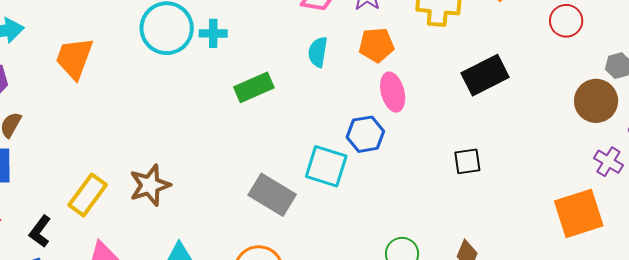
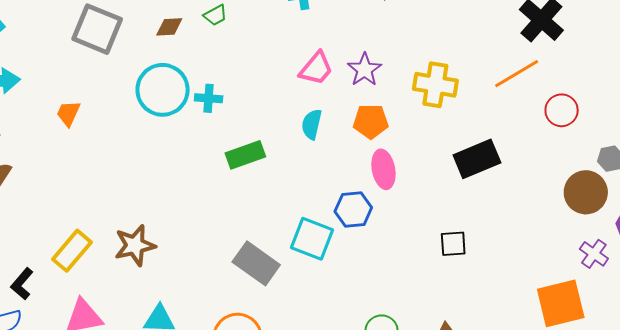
orange trapezoid: (74, 58) -> (68, 113), size x0.6

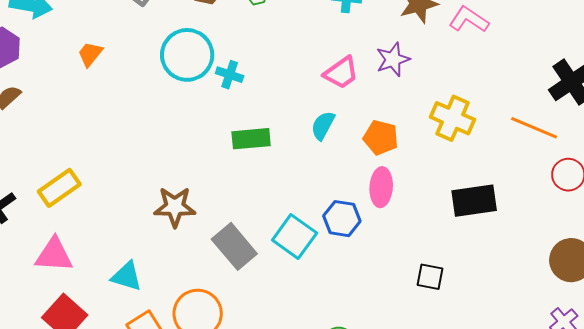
purple star: (365, 70) -> (393, 59), moved
orange line: (517, 74) -> (534, 128), turned 39
brown star: (135, 245) -> (175, 207), moved

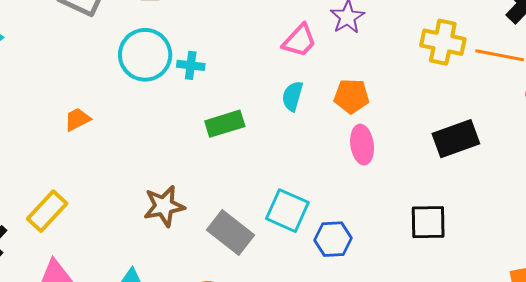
orange trapezoid: (90, 54) -> (77, 119), moved, turned 36
yellow cross: (453, 118) -> (443, 42), moved
blue hexagon: (342, 219) -> (333, 239), moved
black square: (430, 277) -> (428, 222), size x1.4

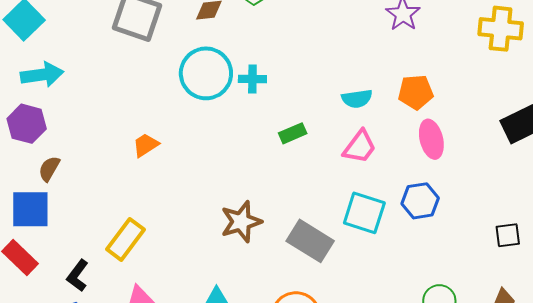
pink trapezoid: (300, 41) -> (360, 147), moved
cyan semicircle: (292, 96) -> (357, 99), turned -108
green rectangle: (225, 124) -> (293, 133), size x0.7
black square: (428, 222) -> (508, 235), moved, size x0.7
blue hexagon: (333, 239) -> (420, 201), moved

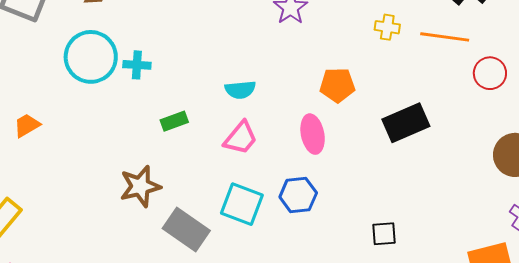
yellow cross: (501, 29) -> (387, 27), size x0.6
orange pentagon: (416, 92) -> (337, 85), moved
brown star: (241, 222) -> (140, 186), moved

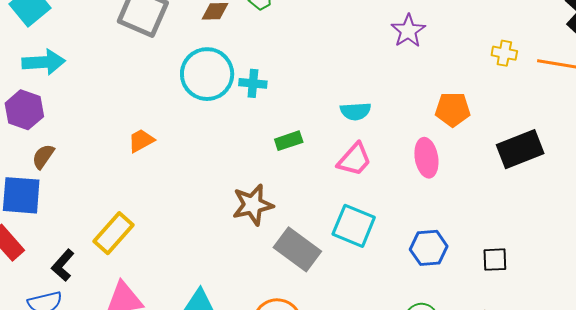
blue hexagon: (298, 195) -> (429, 248), moved

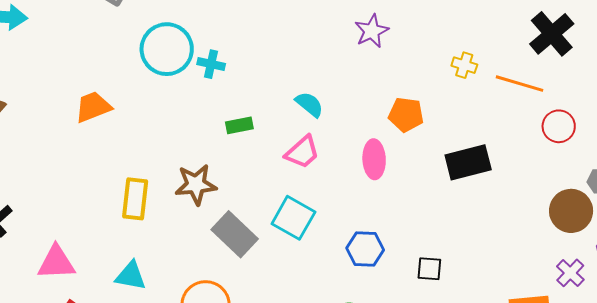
cyan semicircle: (355, 111) -> (309, 104), turned -144
orange trapezoid: (141, 141) -> (93, 107), size x1.4
yellow rectangle: (113, 233) -> (135, 199), moved, turned -42

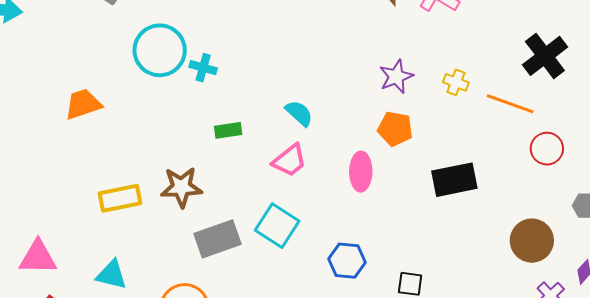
purple star: (372, 31) -> (396, 77), moved
yellow rectangle: (135, 199) -> (120, 198), turned 69
brown circle: (571, 211) -> (532, 241), moved
gray rectangle: (235, 234) -> (218, 239), turned -66

